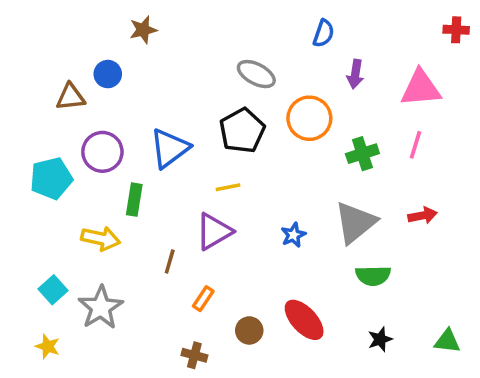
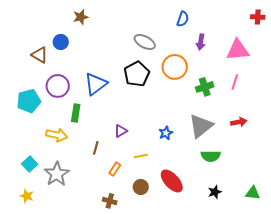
brown triangle: (71, 97) -> (40, 55), turned 36
yellow line: (228, 187) -> (141, 156), moved
purple triangle: (214, 231) -> (121, 131), size x0.6

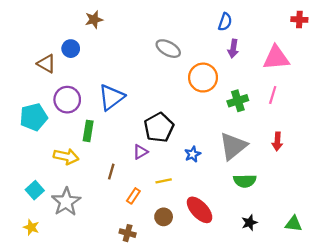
blue semicircle: (183, 19) -> (225, 22), moved
black pentagon: (137, 74) -> (159, 127), moved
red arrow: (239, 122) -> (277, 141), turned 105

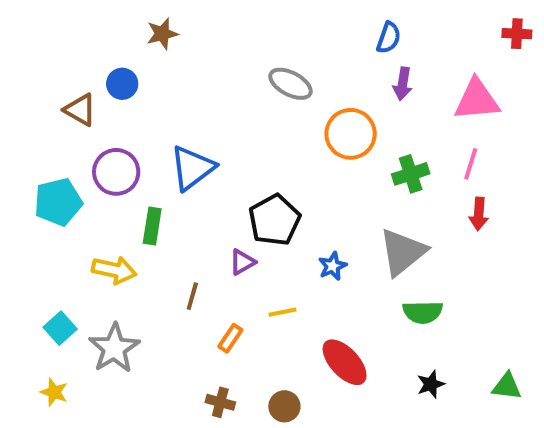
red arrow: (277, 141) -> (479, 214), moved
brown circle: (164, 217) -> (284, 406), moved

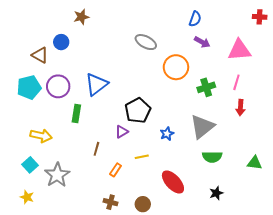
purple arrow: (403, 84) -> (202, 42), turned -70
cyan pentagon: (58, 202) -> (29, 87), moved
yellow arrow: (114, 270) -> (41, 136), moved
green triangle: (507, 386) -> (255, 163), moved

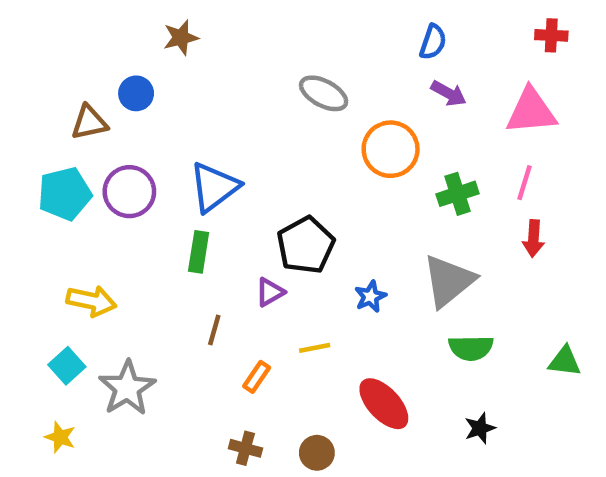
red cross: (260, 17) -> (551, 35), moved
brown triangle: (40, 55) -> (89, 122), turned -42
green rectangle: (76, 114) -> (199, 252), moved

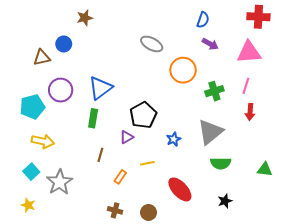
red cross: (551, 35) -> (258, 17), size x1.5
cyan pentagon: (65, 194) -> (32, 107), moved

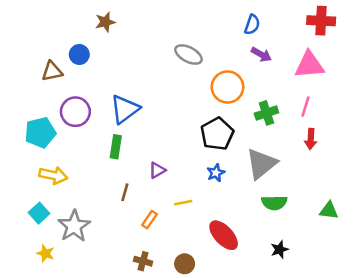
black pentagon: (143, 115) -> (217, 134), moved
yellow star: (28, 205) -> (45, 253), moved

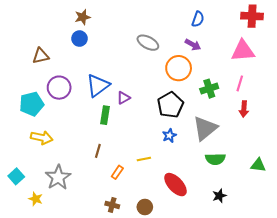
blue circle: (79, 54) -> (80, 39), moved
purple arrow: (261, 54) -> (193, 45), moved
green rectangle: (116, 147) -> (105, 115), moved
purple triangle: (157, 170) -> (123, 98), moved
cyan square: (39, 213) -> (16, 176), moved

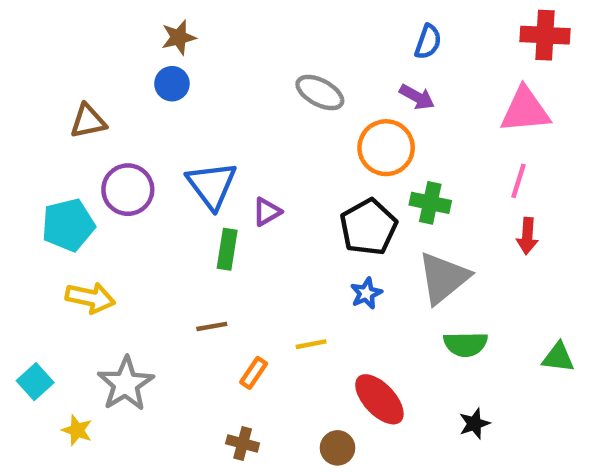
blue triangle: (98, 86) -> (212, 185), turned -30
green cross: (209, 89) -> (430, 203), moved, turned 30
brown line: (98, 151) -> (212, 326), turned 64
brown circle: (145, 207) -> (338, 448), moved

